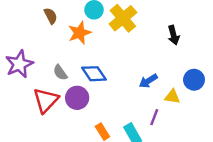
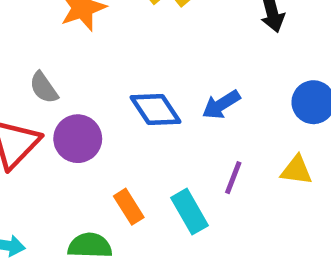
blue diamond: (94, 74) -> (155, 109), moved
yellow triangle: (172, 97) -> (296, 170), moved

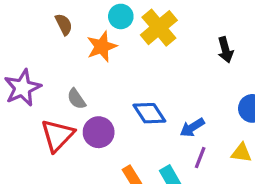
blue arrow: (221, 105) -> (192, 127), moved

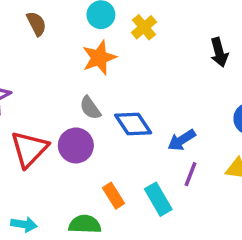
yellow cross: (159, 28) -> (144, 27), size x0.6
orange star: (102, 47) -> (99, 58), moved
gray semicircle: (76, 99) -> (90, 108), moved

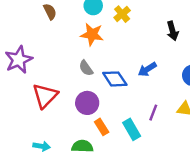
orange star: (99, 58) -> (92, 34), turned 30
blue arrow: (182, 140) -> (147, 69), moved
purple circle: (76, 145) -> (87, 103), moved

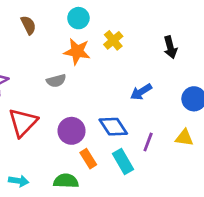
yellow cross: (122, 14) -> (113, 40), moved
gray semicircle: (86, 68) -> (56, 81), moved, turned -70
blue diamond: (115, 79) -> (113, 127), moved

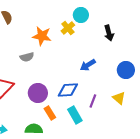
cyan circle: (78, 18) -> (81, 15), moved
blue diamond: (113, 127) -> (68, 90), turned -60
yellow triangle: (184, 138) -> (119, 98), turned 32

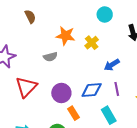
yellow cross: (68, 28) -> (92, 43), moved
purple line: (93, 101) -> (117, 89), moved, turned -32
cyan rectangle: (75, 115) -> (109, 115), moved

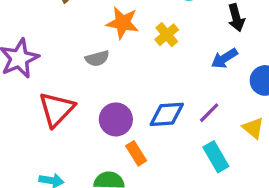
blue arrow: (112, 65) -> (224, 58), moved
purple line: (117, 89) -> (209, 113), turned 56
cyan rectangle: (109, 115) -> (216, 157), moved

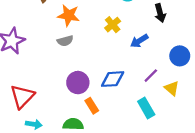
orange star: (123, 23) -> (69, 15), moved
blue arrow: (224, 58) -> (139, 41), moved
red triangle: (57, 109) -> (22, 96), moved
purple line: (209, 113) -> (151, 76), moved

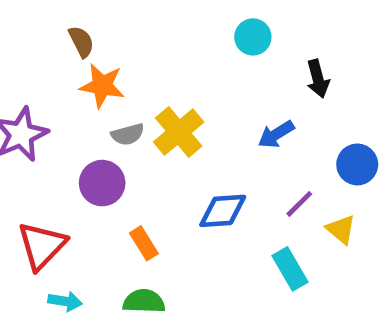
orange star: (69, 15) -> (102, 86), moved
yellow cross: (113, 25) -> (179, 132), moved, size x1.5
purple circle: (78, 83) -> (102, 183), moved
orange rectangle: (92, 106) -> (144, 243), moved

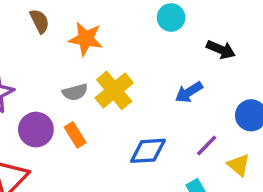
black arrow: (318, 79) -> (221, 50), turned -52
orange star: (102, 86) -> (86, 39), moved
purple circle: (102, 183) -> (36, 130), moved
orange rectangle: (144, 243) -> (75, 135), moved

